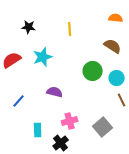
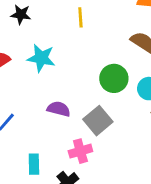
cyan star: (43, 57) -> (41, 58), turned 30
gray square: (103, 127) -> (98, 121), moved

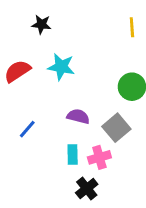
yellow line: (80, 17) -> (132, 27), moved
cyan rectangle: (34, 164) -> (73, 155), moved

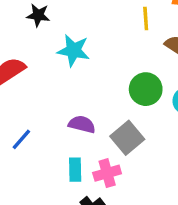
cyan star: (61, 67) -> (73, 50), moved

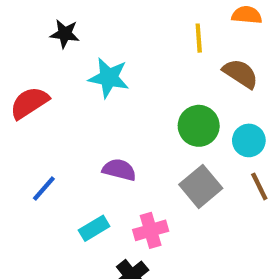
gray square: (127, 138) -> (201, 186), moved
cyan rectangle: (75, 170) -> (94, 228), moved, turned 60

